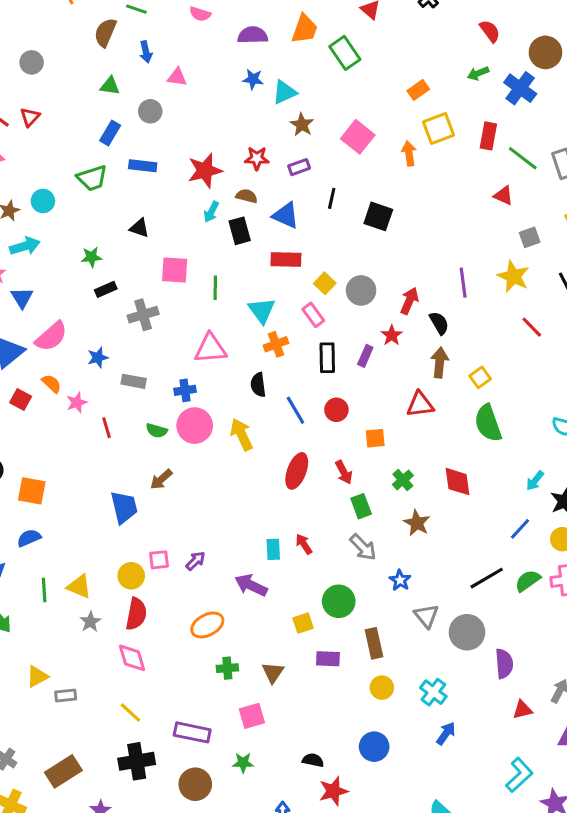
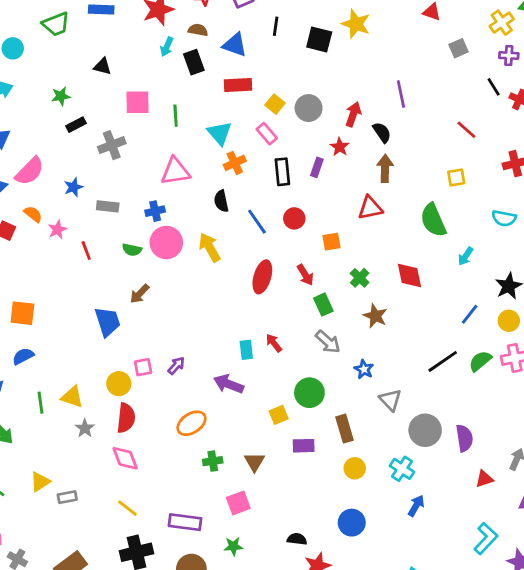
yellow star: (513, 276) -> (356, 24), moved
yellow square: (480, 377) -> (456, 177), moved, turned 30
cyan arrow: (535, 481) -> (466, 256), moved
gray circle: (467, 632) -> (425, 430), moved

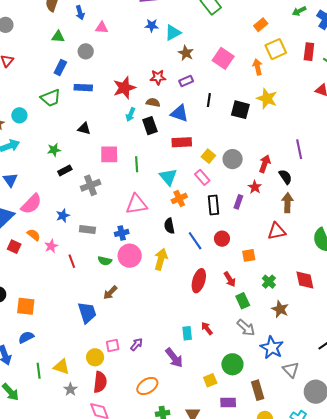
yellow arrow: (210, 247) -> (161, 259), turned 45
blue star: (364, 369) -> (272, 348), size x1.6
purple arrow: (229, 384) -> (174, 358), turned -150

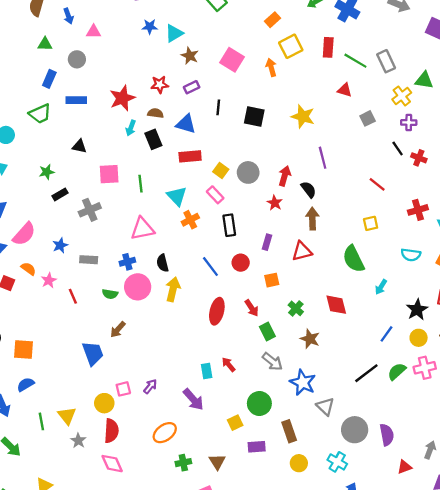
yellow star: (267, 99) -> (303, 116), moved
purple rectangle: (238, 202) -> (267, 242), moved
black semicircle: (169, 226) -> (163, 263), moved
yellow triangle: (61, 367) -> (67, 416), turned 36

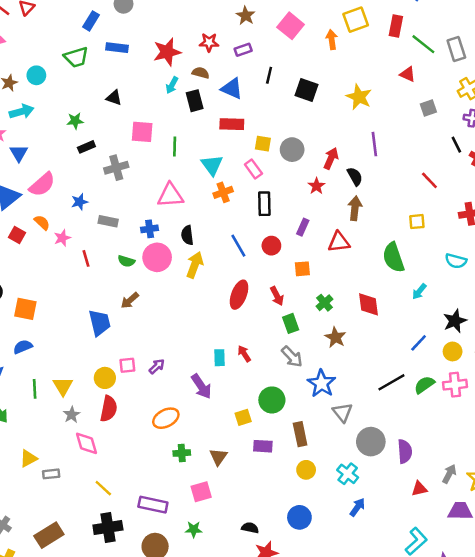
yellow square: (221, 170) -> (263, 144), turned -35
pink diamond: (112, 464) -> (87, 443), moved

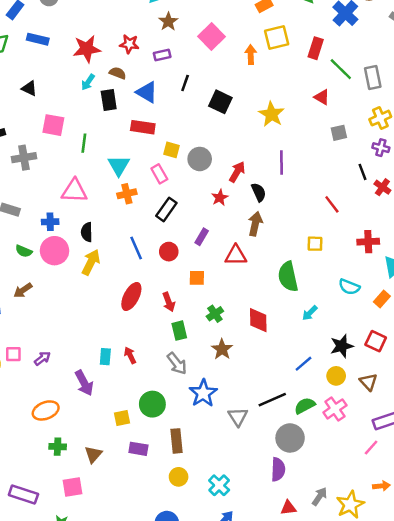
black rectangle: (264, 204) -> (166, 209), turned 30
pink cross: (455, 385) -> (335, 409), turned -35
gray triangle: (343, 412) -> (238, 417), moved
gray circle: (371, 442) -> (290, 438), moved

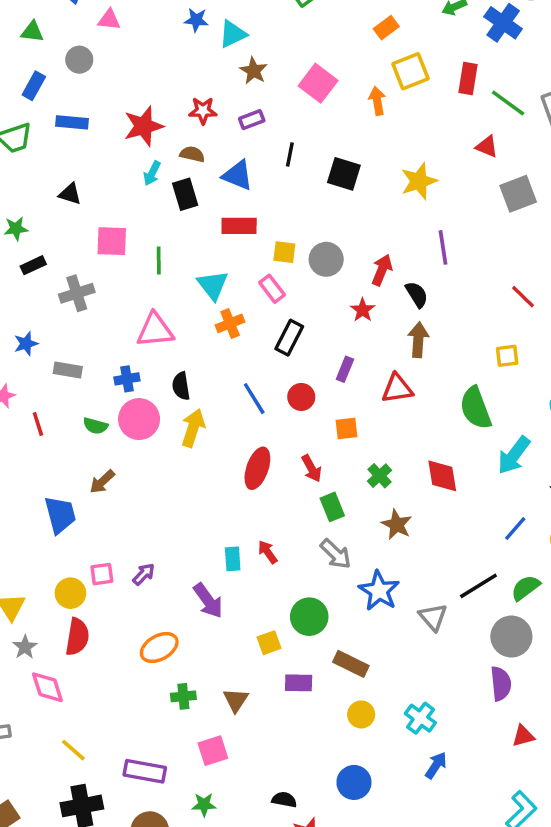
yellow star: (271, 114) -> (419, 181), turned 30
gray square: (339, 133) -> (518, 194), size x1.5
cyan arrow: (310, 313) -> (514, 455), size x1.6
brown rectangle: (176, 441) -> (351, 664), turned -50

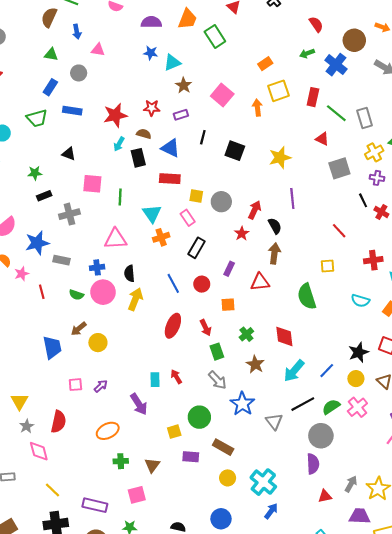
blue star: (26, 344) -> (37, 243), size x1.6
cyan arrow: (514, 455) -> (294, 371), moved
yellow circle: (70, 593) -> (98, 343), moved
cyan cross: (420, 718) -> (263, 482), size x1.4

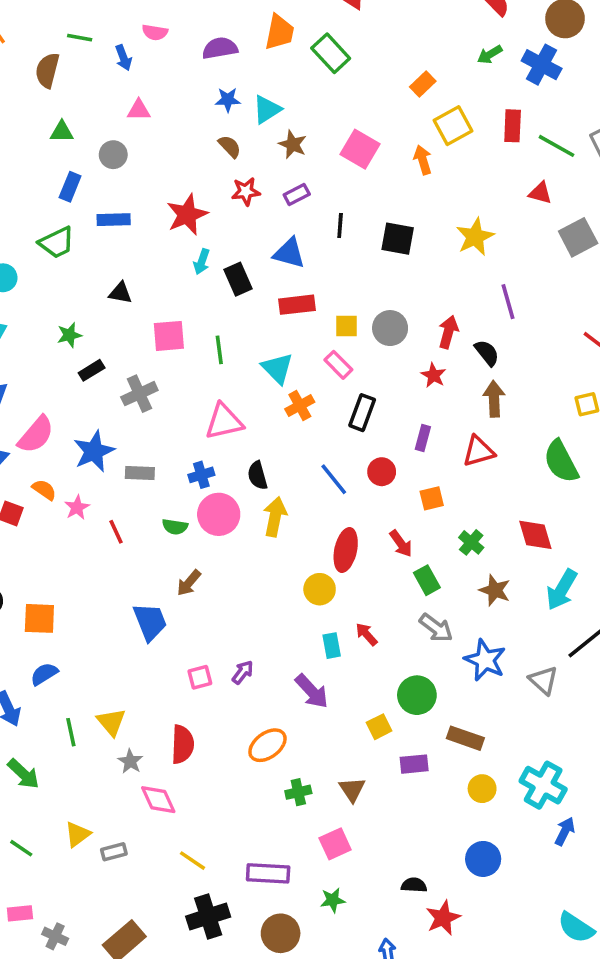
blue arrow: (77, 32) -> (124, 58), moved
brown semicircle: (144, 134) -> (230, 146), moved, turned 40
yellow circle: (98, 343) -> (320, 589), moved

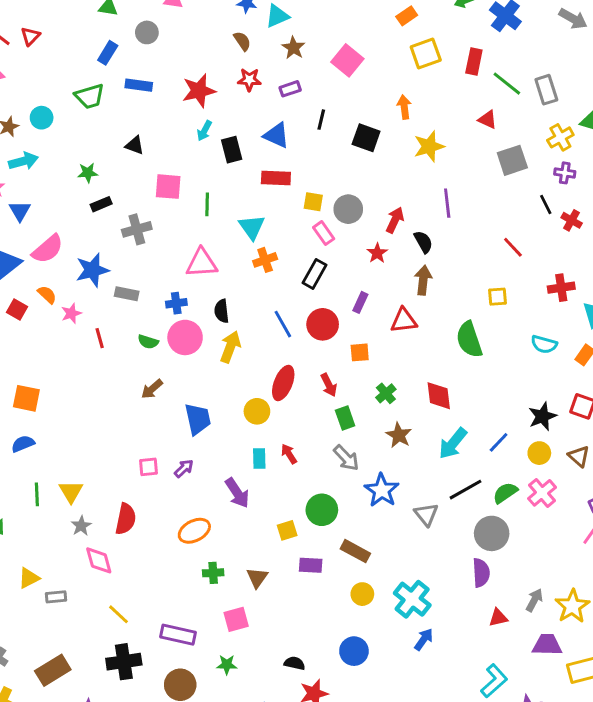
orange arrow: (423, 160) -> (404, 107), moved
pink rectangle: (338, 365) -> (324, 233), moved
red circle: (382, 472) -> (323, 324), size x1.4
blue trapezoid: (150, 622) -> (198, 419), moved

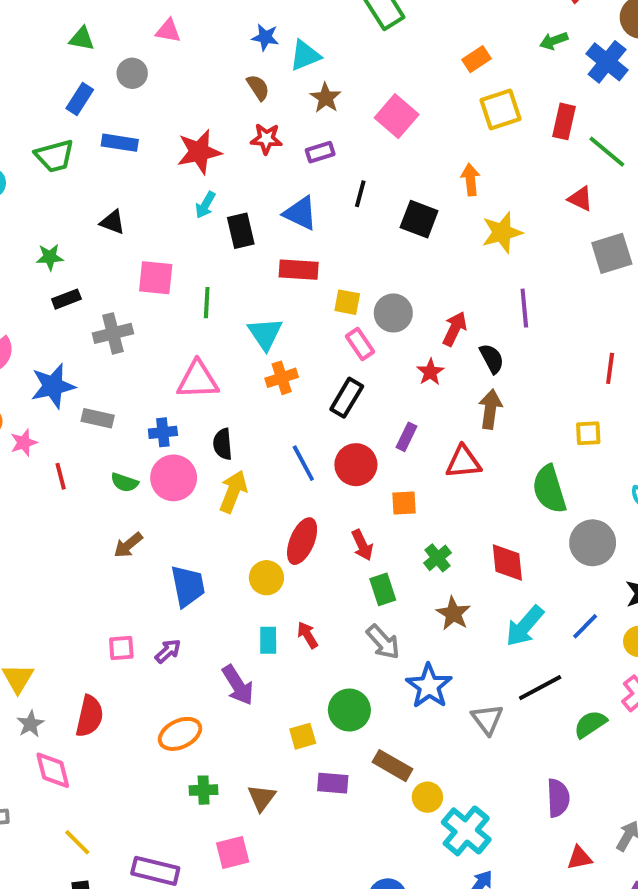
red line: (513, 247) -> (610, 368), turned 50
green semicircle: (505, 493) -> (590, 724), moved
gray circle: (492, 533) -> (593, 543), moved
yellow circle: (362, 594) -> (427, 797), moved

